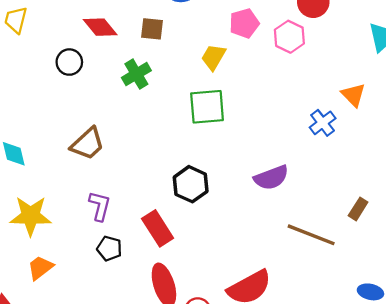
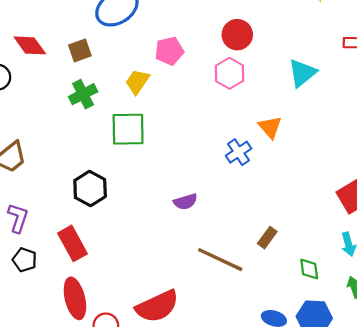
brown square: (152, 29) -> (80, 50), turned -30
pink hexagon: (289, 37) -> (230, 73), moved
green cross: (136, 74) -> (83, 94), moved
purple semicircle: (271, 178) -> (185, 202), size x0.7
black hexagon: (191, 184) -> (90, 189), moved

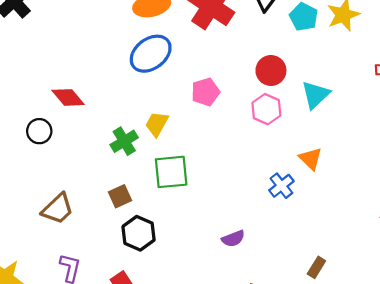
brown square: (80, 50) -> (120, 196), moved
cyan triangle: (302, 73) -> (316, 95), moved
yellow trapezoid: (137, 82) -> (157, 124), moved

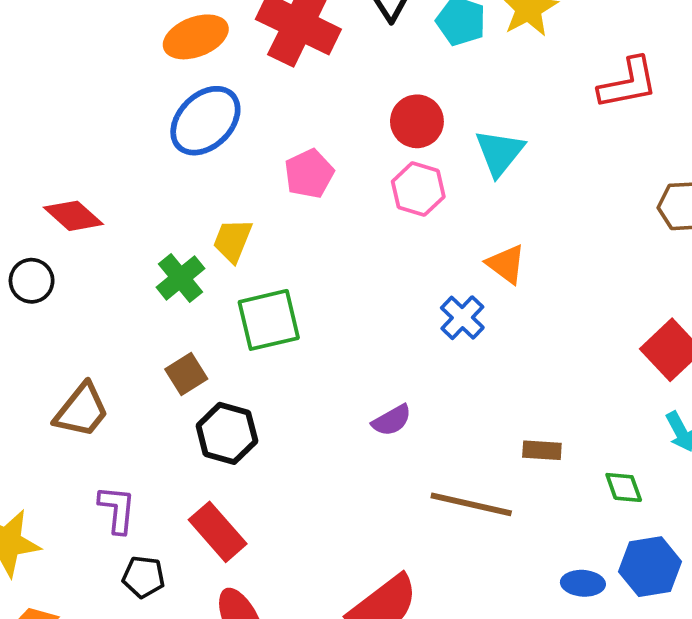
brown rectangle: (316, 267) -> (542, 450), turned 70

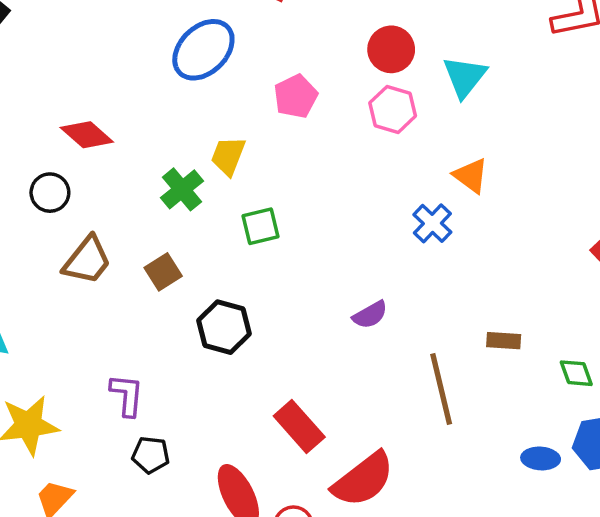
green square: (269, 320) -> (261, 226), size x0.7
brown square: (186, 374) -> (163, 272), moved
brown trapezoid: (82, 410) -> (87, 260), moved
brown line: (471, 504) -> (441, 389), turned 64
red rectangle: (218, 532) -> (299, 426), moved

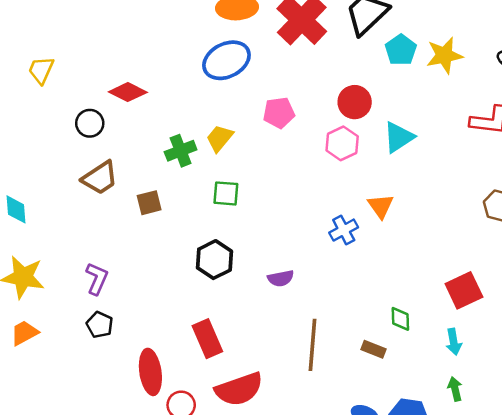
red diamond: (87, 135) -> (128, 92), turned -33
black hexagon: (224, 327) -> (214, 260), moved
brown rectangle: (504, 341) -> (374, 349), moved
green diamond: (576, 373) -> (400, 319), moved

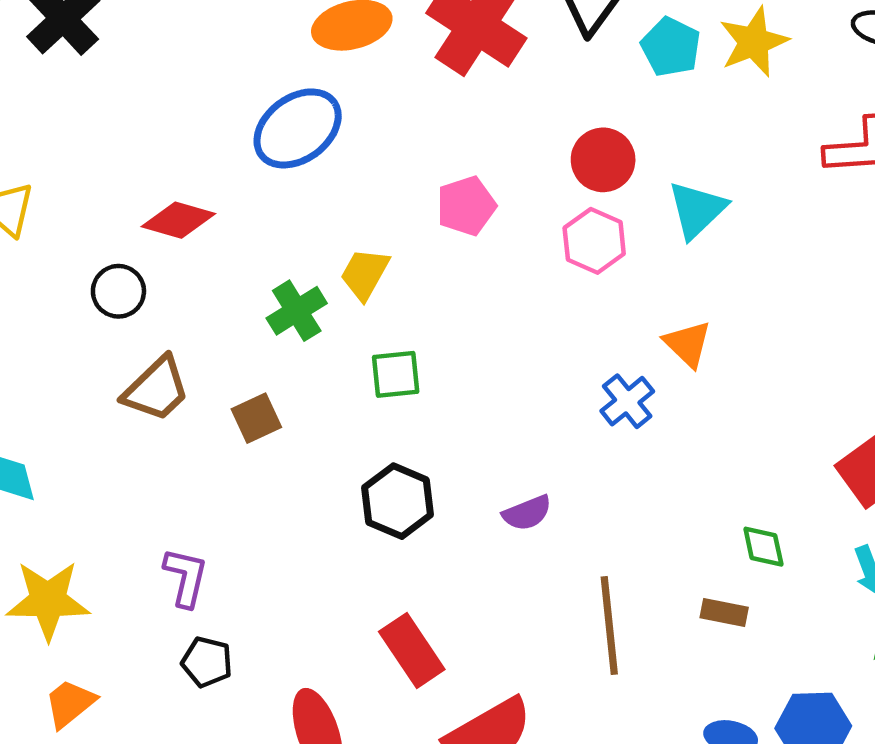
blue ellipse: (226, 60) -> (298, 128), moved

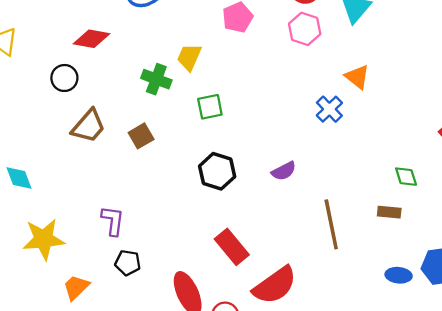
green cross: (297, 311) -> (156, 79), turned -32
orange trapezoid: (70, 703) -> (76, 287), moved

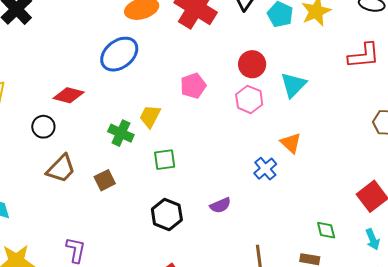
purple semicircle: (284, 171) -> (220, 205), moved

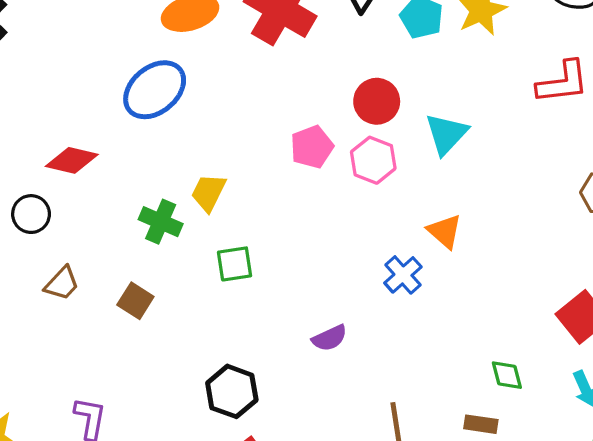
pink pentagon: (193, 86) -> (312, 147), moved
brown trapezoid: (61, 169) -> (62, 283), size x0.7
brown square: (105, 180) -> (135, 301), turned -30
black hexagon: (167, 215) -> (232, 391), moved

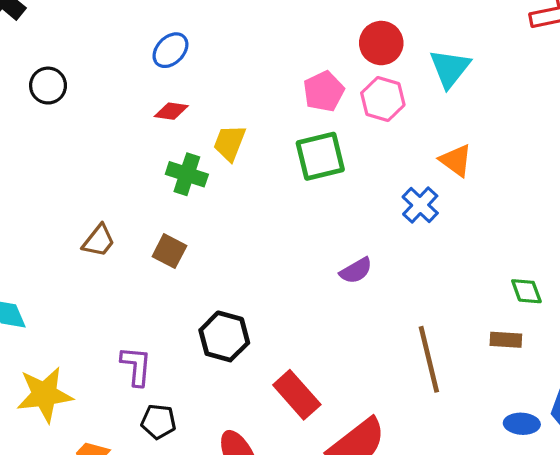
blue ellipse: (155, 90) -> (170, 50), size x0.6
red diamond: (72, 160) -> (171, 111), moved, size x0.7
black circle: (31, 214) -> (48, 86), moved
green square: (235, 264) -> (320, 156), moved, size x1.4
black hexagon: (232, 391) -> (224, 336), moved

